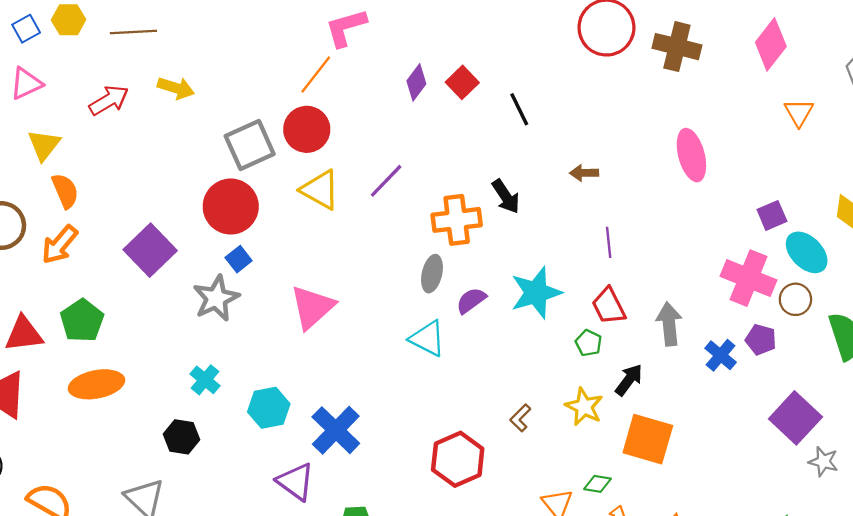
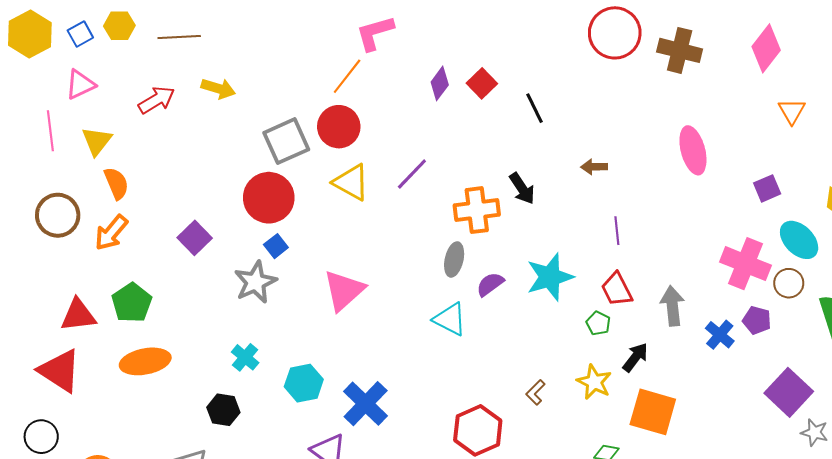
purple square: (772, 215) -> (767, 188), moved
purple square: (150, 250) -> (195, 238), size x0.7

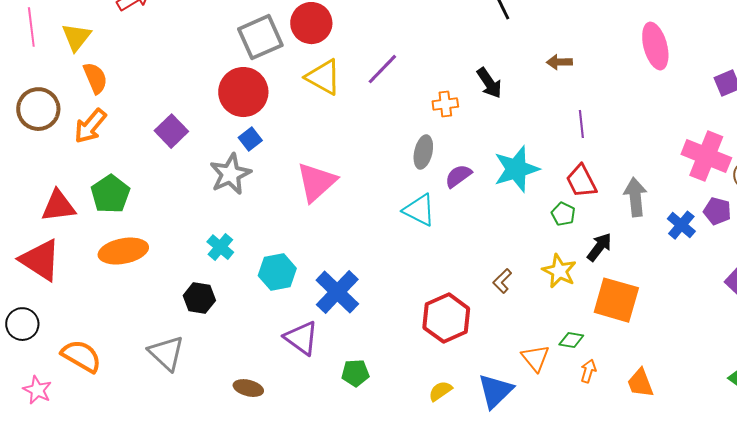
orange cross: (477, 210) -> (445, 104), size x0.6

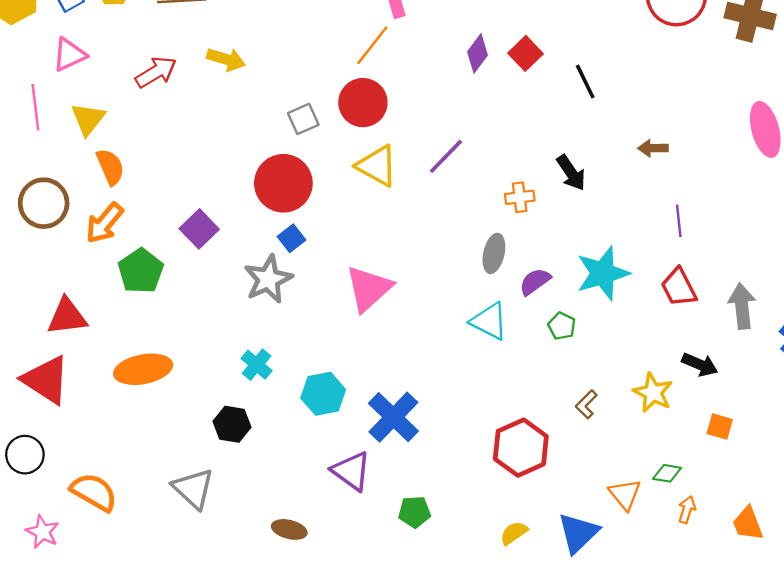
gray square: (260, 37) -> (303, 119), size x0.6
green pentagon: (110, 194) -> (141, 271), moved
green pentagon: (563, 214) -> (562, 326), moved
black arrow: (599, 247) -> (700, 365), turned 76
orange square: (616, 300) -> (720, 427), size x0.5

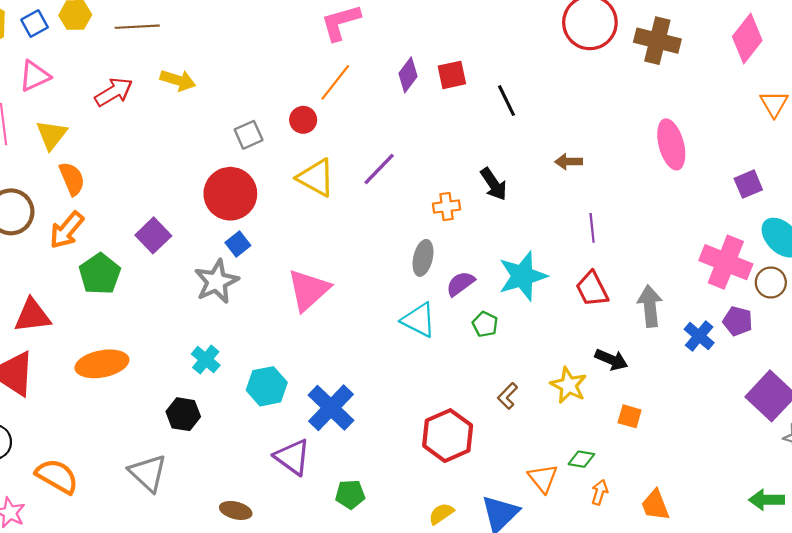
orange line: (372, 45) -> (335, 82), moved
red square: (526, 53) -> (452, 75), turned 32
red circle: (363, 103) -> (303, 120), size x0.6

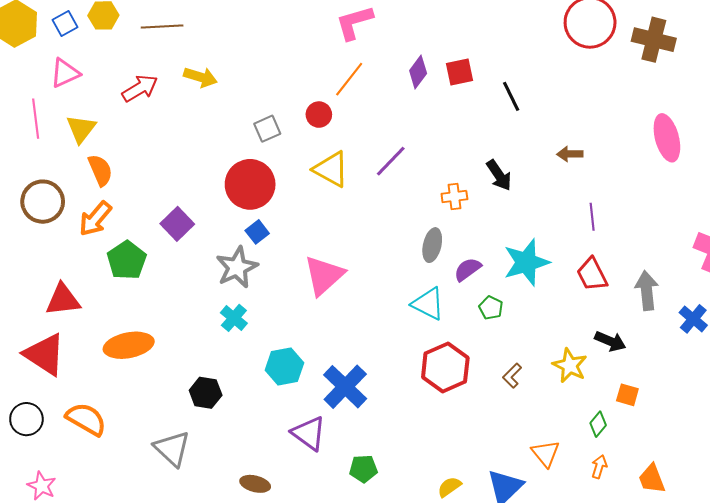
cyan cross: (206, 360) -> (234, 318), moved
red hexagon: (448, 436) -> (445, 368), moved
green diamond: (581, 459) -> (598, 424), moved, turned -60
orange semicircle: (57, 476) -> (86, 419), moved

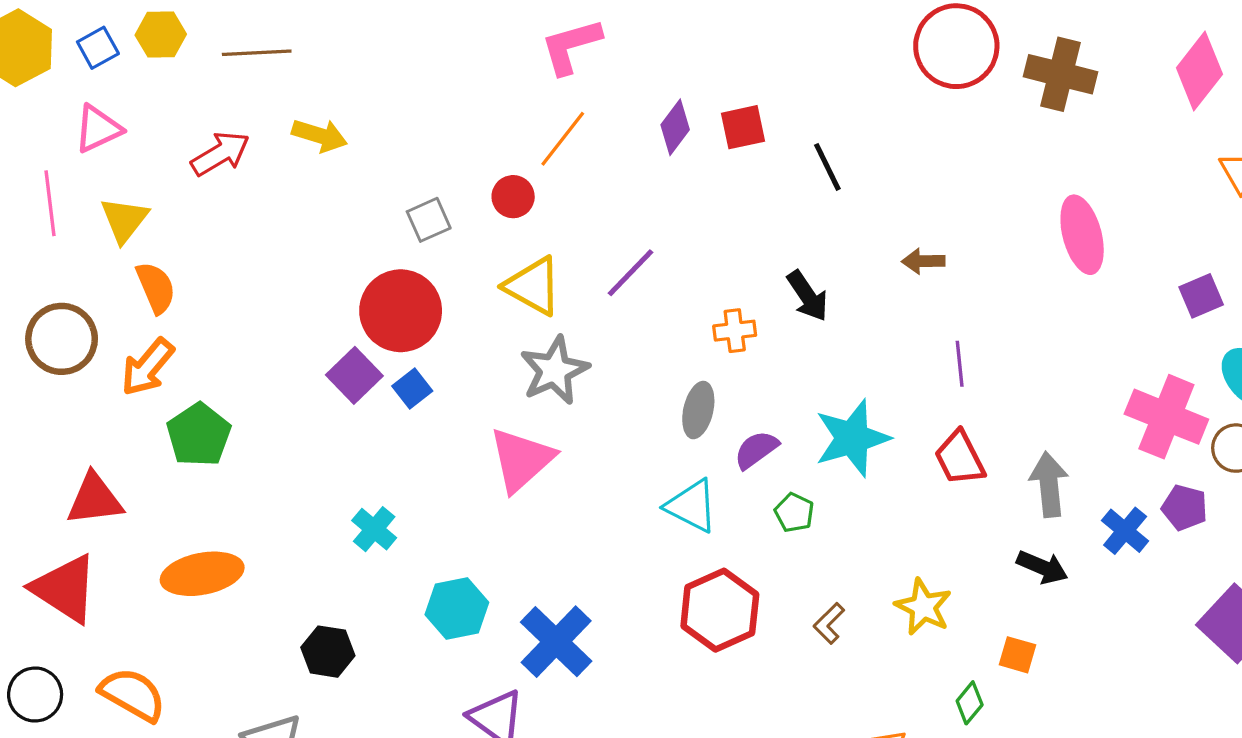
purple square: (177, 224) -> (354, 375), moved
gray star: (237, 267) -> (554, 370), moved
black arrow: (610, 341) -> (1042, 567), moved

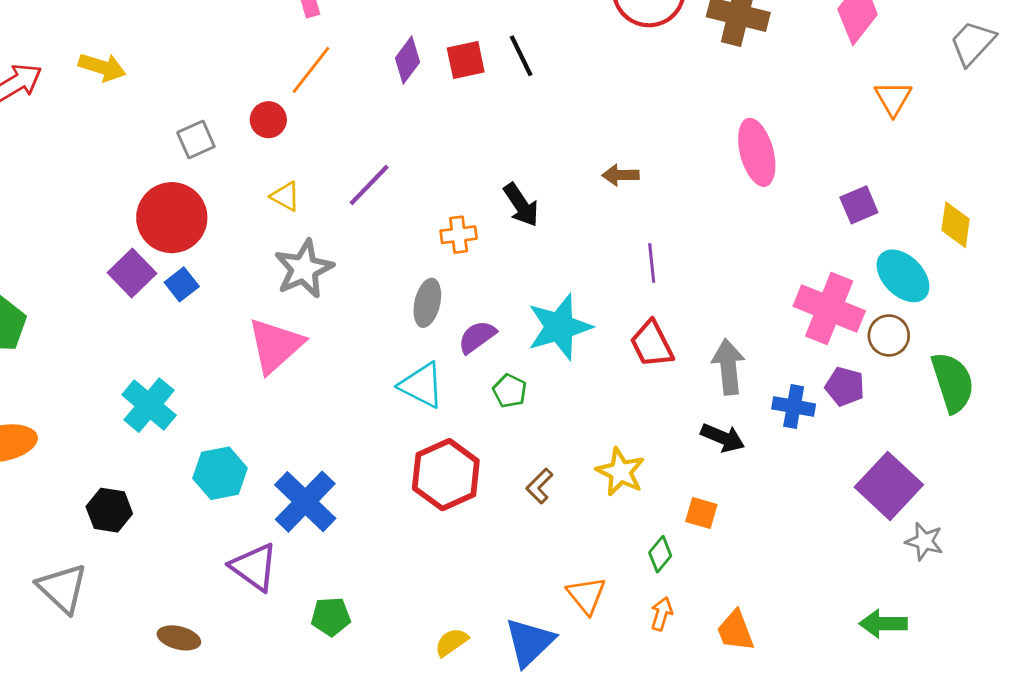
black line: (827, 167) -> (521, 56), moved
yellow triangle: (533, 286) -> (285, 196), size x0.6
cyan cross: (374, 529) -> (149, 405), size x1.4
blue cross: (1125, 531) -> (794, 406), turned -30

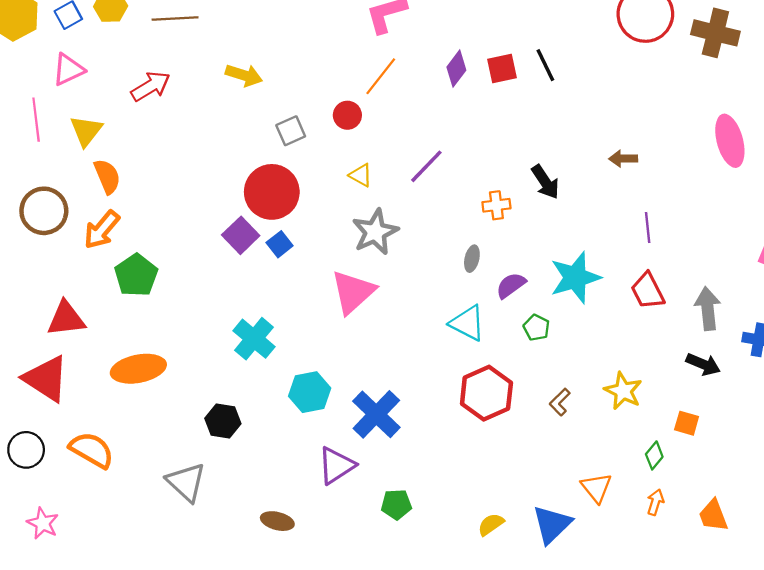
yellow arrow: (102, 67) -> (244, 75), moved
gray ellipse: (427, 303) -> (472, 259), size x0.7
purple triangle: (254, 567) -> (336, 465), turned 51

